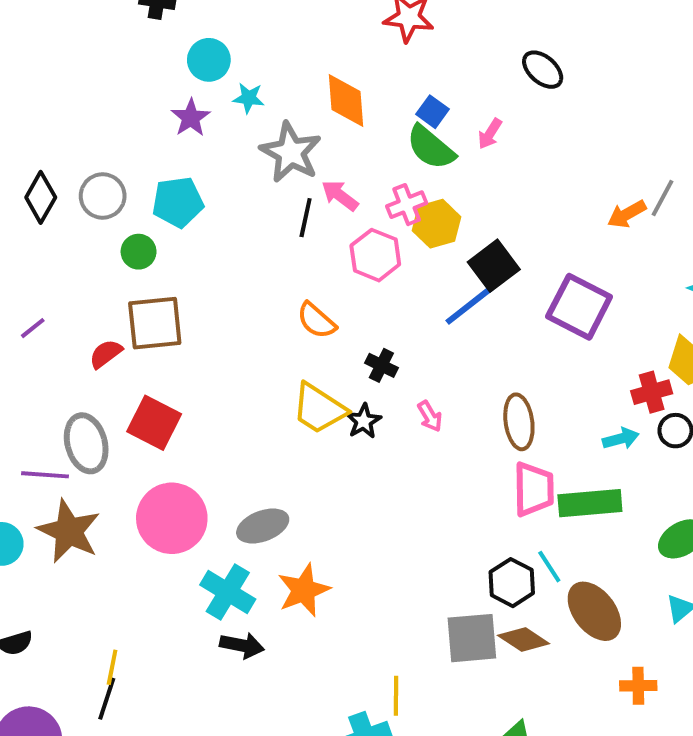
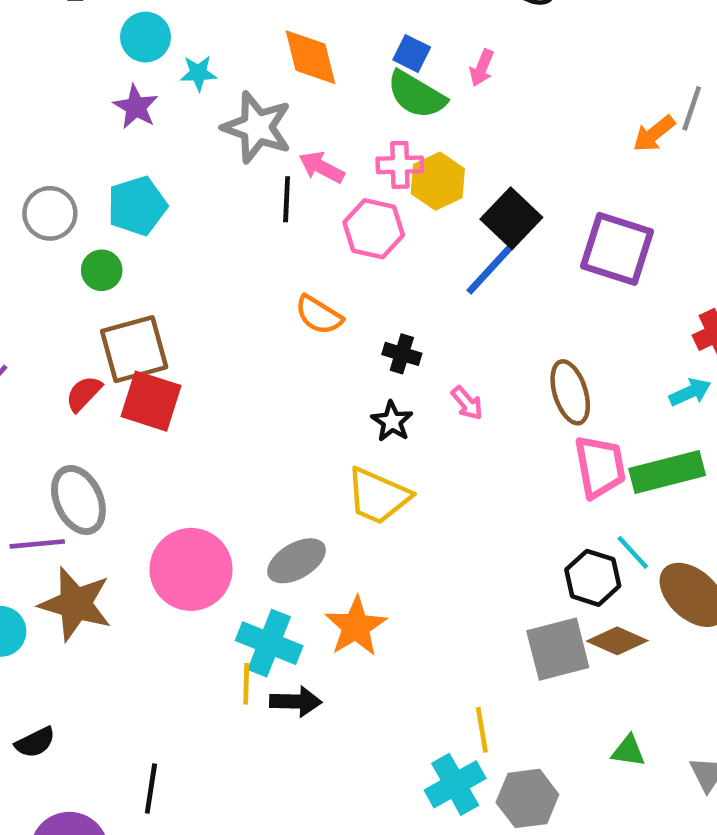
pink cross: (407, 205) -> (400, 165), turned 30
yellow trapezoid: (319, 408) -> (378, 496), moved
red square: (154, 423) -> (151, 401), moved
yellow line: (112, 667) -> (246, 684), moved

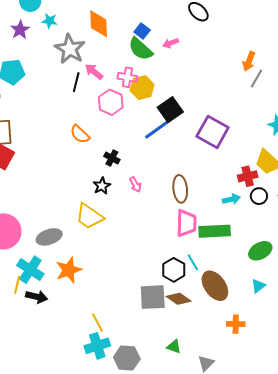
pink arrow: (482, 68) -> (171, 43), turned 35
orange arrow: (654, 134) -> (249, 61), moved, turned -42
yellow line: (482, 730) -> (98, 323), moved, turned -30

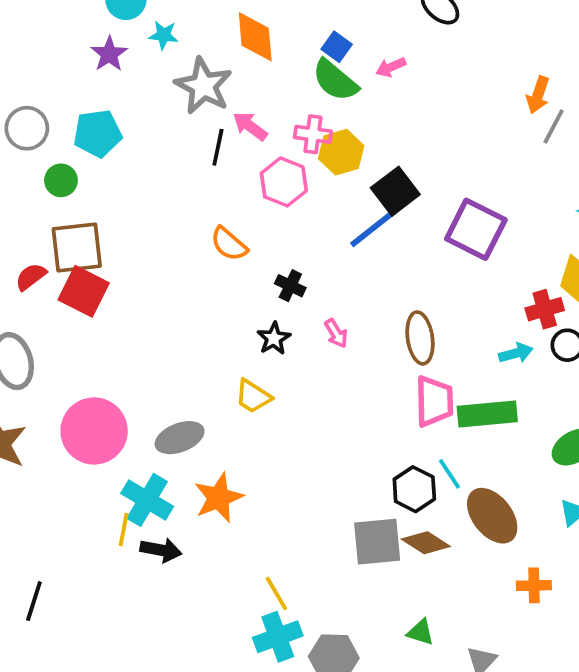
yellow trapezoid: (89, 216) -> (253, 396), size x0.7

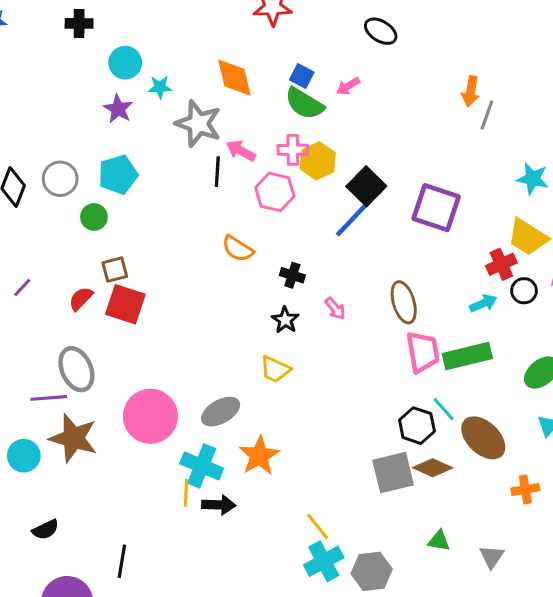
brown square: (77, 248) -> (115, 270), size x0.6

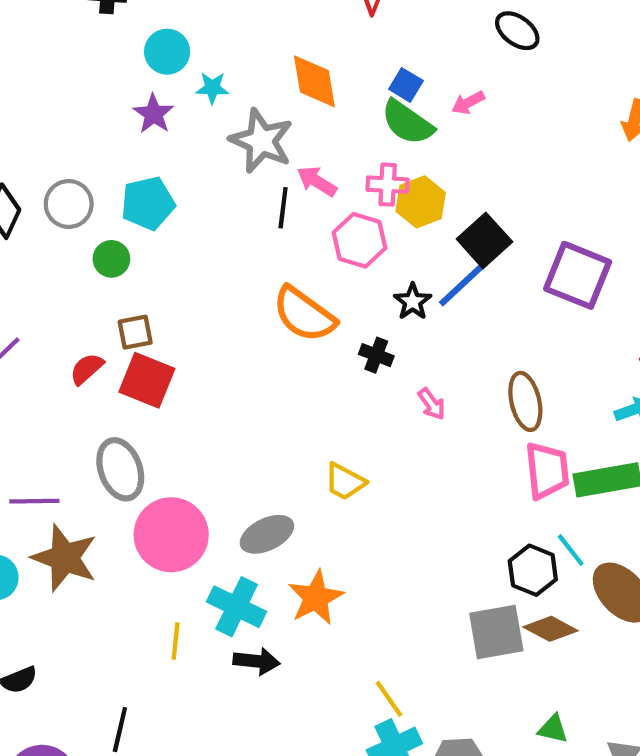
orange semicircle: (238, 249) -> (304, 314), size x1.5
black star: (285, 320) -> (413, 302), moved
gray ellipse: (76, 369) -> (120, 469), moved
yellow line: (186, 493) -> (176, 641), moved

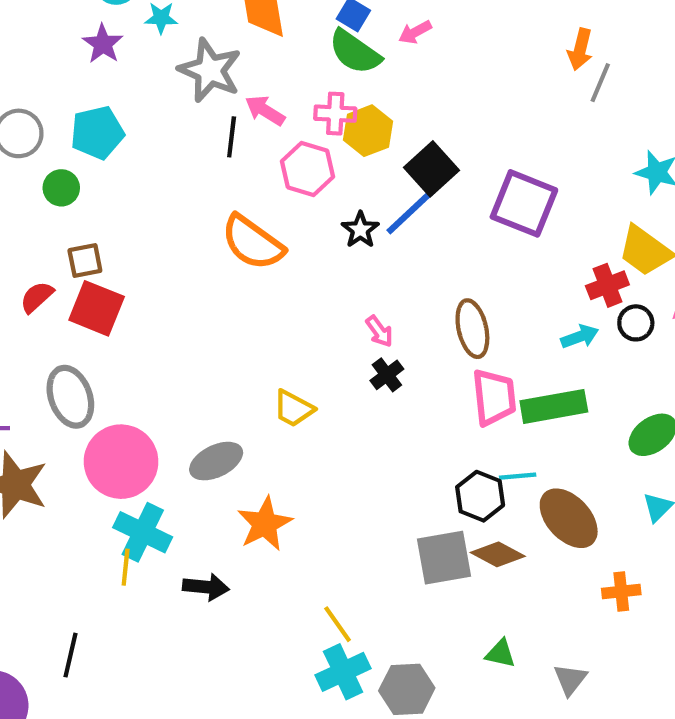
black cross: (376, 355) -> (387, 375), moved, turned 32
cyan line: (571, 550) -> (518, 476), turned -57
cyan cross: (237, 607) -> (143, 532), moved

